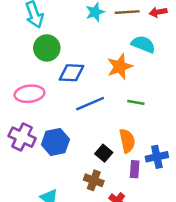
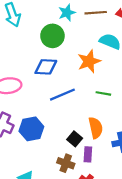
green circle: (47, 48) -> (52, 36), moved
purple rectangle: (135, 169) -> (88, 154), moved

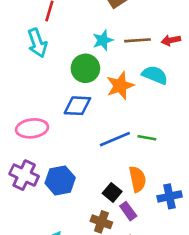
orange star: (89, 61) -> (120, 86), moved
blue line: (62, 95) -> (115, 139), moved
purple rectangle: (88, 154) -> (128, 211), turned -40

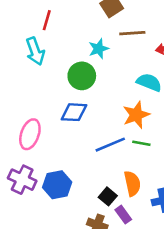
brown line: (137, 40) -> (132, 33), moved
orange star: (120, 86) -> (136, 115), moved
pink ellipse: (32, 128) -> (30, 134), turned -64

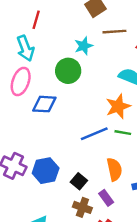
blue diamond: (74, 112) -> (44, 104), moved
pink ellipse: (30, 134) -> (21, 81), moved
black square: (108, 196) -> (79, 181), moved

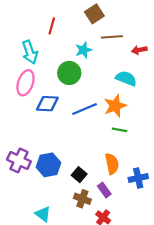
red line: (36, 20) -> (52, 26), moved
blue line: (94, 134) -> (85, 109), moved

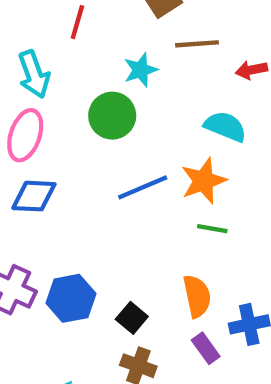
blue diamond: (47, 104) -> (34, 196), moved
purple rectangle: (104, 190) -> (206, 348), moved

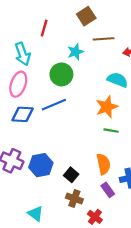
blue line: (143, 187) -> (54, 105), moved

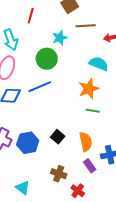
black square: (71, 175) -> (58, 137), moved

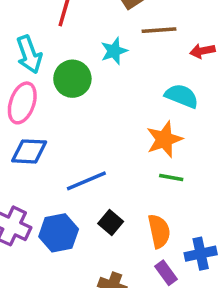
green circle: (47, 59) -> (72, 79), moved
blue line: (40, 87) -> (86, 181), moved

